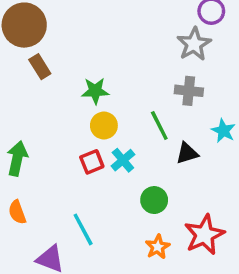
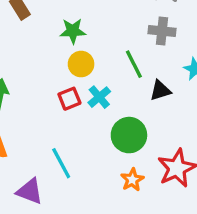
green circle: (154, 200) -> (129, 135), size x1.4

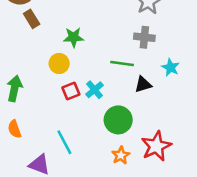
yellow circle: (81, 64) -> (59, 63), moved
green line: (134, 64) -> (122, 63), turned -55

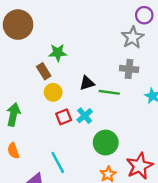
brown rectangle: (32, 19) -> (44, 71), moved
green star: (74, 37) -> (58, 53), moved
black triangle: (143, 84) -> (87, 83), moved

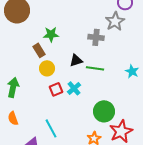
gray cross: (129, 69) -> (96, 37), moved
green circle: (106, 143) -> (104, 111), moved

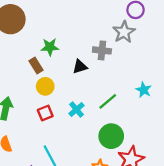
black triangle: (76, 60) -> (80, 67), moved
green line: (95, 68) -> (108, 101), moved, turned -48
red square: (56, 89) -> (45, 113), moved

